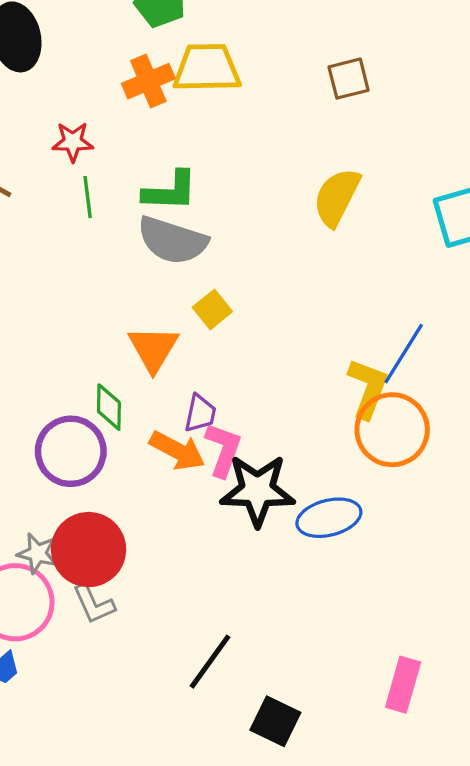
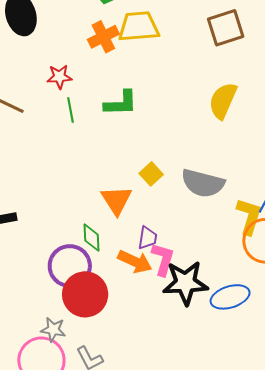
brown square: (349, 79) -> (226, 28), size x1.4
gray semicircle: (172, 240) -> (203, 183), moved
red circle: (89, 550) -> (85, 294), moved

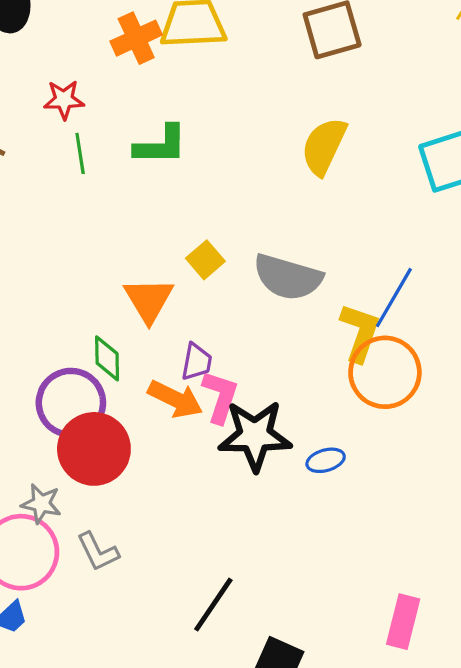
blue ellipse: (230, 297) -> (326, 460), size x0.6

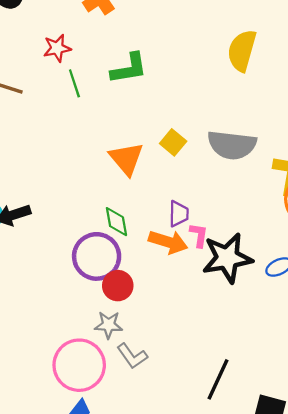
orange triangle: (149, 300) -> (126, 159), moved
pink L-shape: (220, 397) -> (199, 235), size x0.7
red circle: (94, 449) -> (118, 286), size x0.6
gray star: (41, 504) -> (109, 325), moved

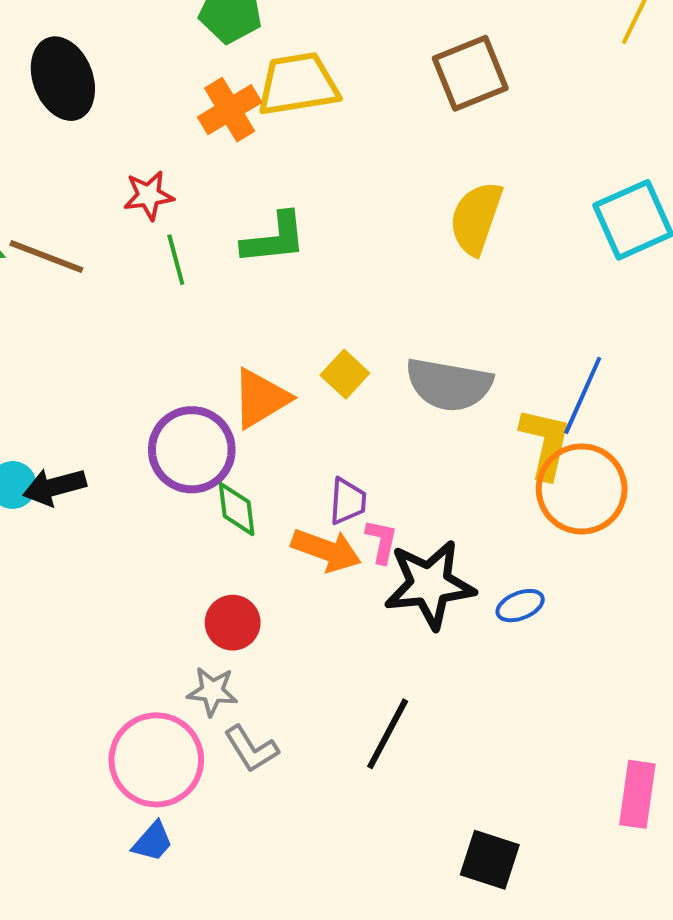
orange triangle: (126, 159) -> (261, 398), turned 36
purple circle: (97, 256) -> (192, 450), moved
black line: (218, 379) -> (388, 734), moved

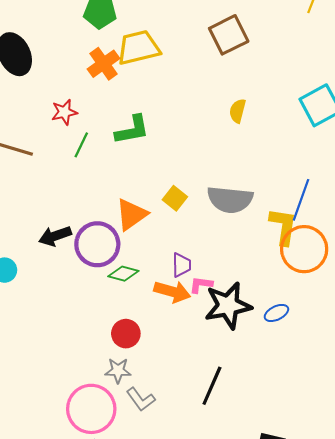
yellow semicircle: (476, 218) -> (238, 111), size x0.6
green line: (176, 260) -> (81, 145), turned 45
black arrow: (54, 487) -> (55, 236), moved
green diamond: (237, 509) -> (123, 274), turned -64
pink L-shape: (382, 541) -> (201, 285), turned -90

